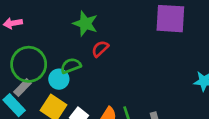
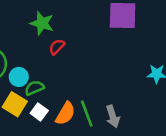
green semicircle: (71, 66) -> (34, 88), moved

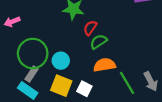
green semicircle: (34, 88) -> (99, 42), moved
orange semicircle: (65, 114) -> (105, 65), moved, turned -120

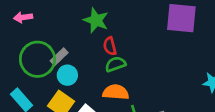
red semicircle: (90, 28) -> (110, 46), turned -63
gray rectangle: (32, 74) -> (59, 57), moved

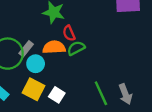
orange semicircle: (116, 92) -> (54, 47), moved

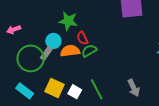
cyan circle: (36, 64) -> (53, 41), moved
green line: (101, 93) -> (97, 89), moved

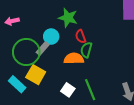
orange semicircle: (70, 51) -> (74, 59), moved
green semicircle: (89, 51) -> (86, 50), turned -49
yellow square: (54, 88) -> (36, 75), moved

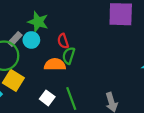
green star: (68, 18) -> (38, 22), moved
gray rectangle: (43, 48) -> (15, 39), moved

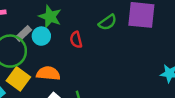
green semicircle: (69, 56) -> (108, 22), moved, turned -147
orange semicircle: (55, 65) -> (48, 73), moved

